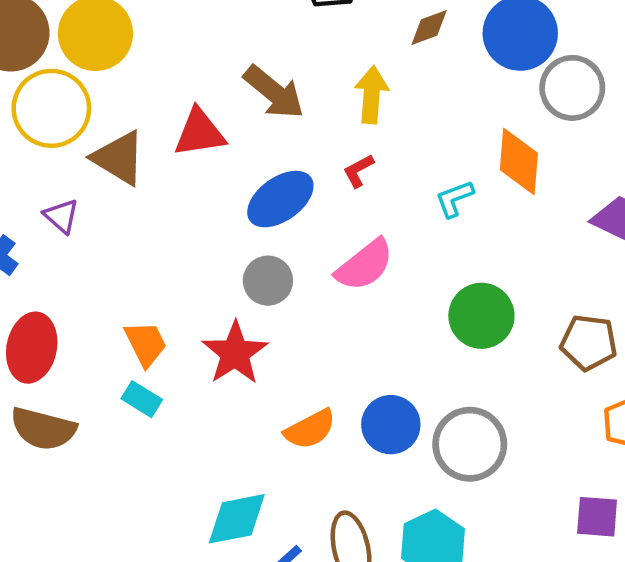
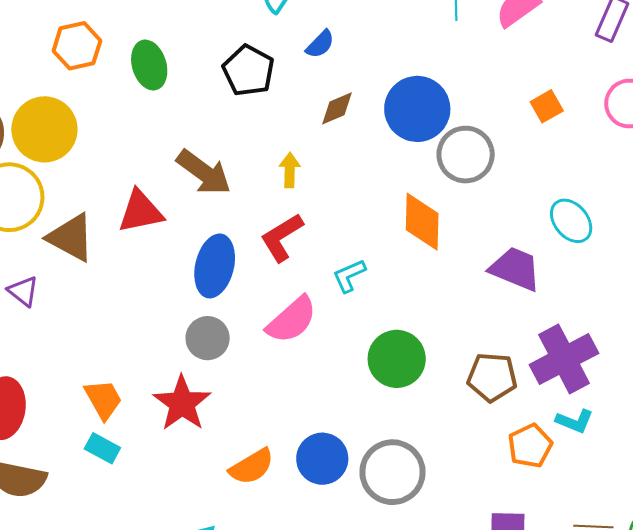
yellow arrow: (372, 95) -> (290, 170), size x0.7
red L-shape: (358, 171) -> (282, 237), size x1.6
blue ellipse: (280, 199) -> (215, 266), turned -38
cyan L-shape: (454, 199) -> (349, 276), moved

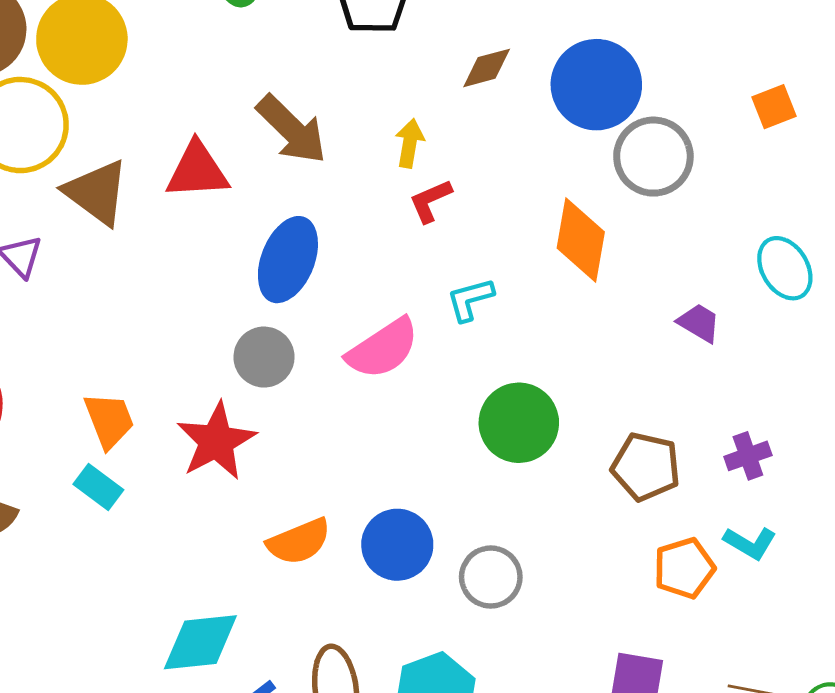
red L-shape: (282, 237) -> (430, 201), moved, size x0.7
purple trapezoid: (515, 269) -> (699, 323), size x0.6
purple cross: (564, 359) -> (748, 456), size x0.5
gray circle: (393, 472) -> (491, 577), size x0.7

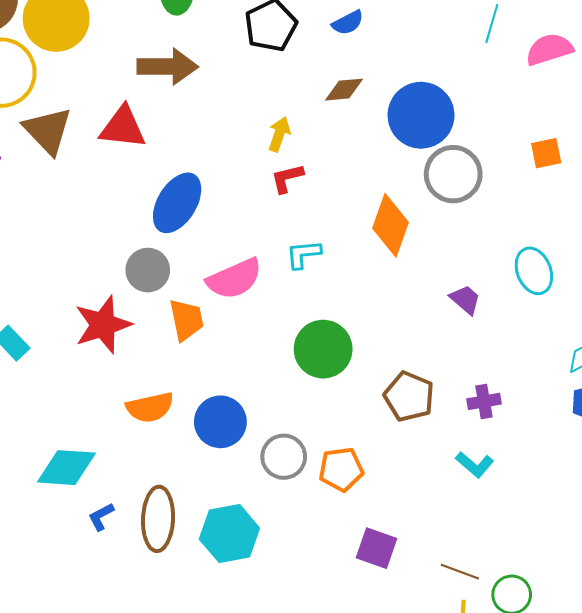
brown arrow: (292, 129) -> (168, 67), moved, turned -54
orange trapezoid: (109, 420) -> (186, 320), moved
orange pentagon: (684, 568) -> (341, 469), moved

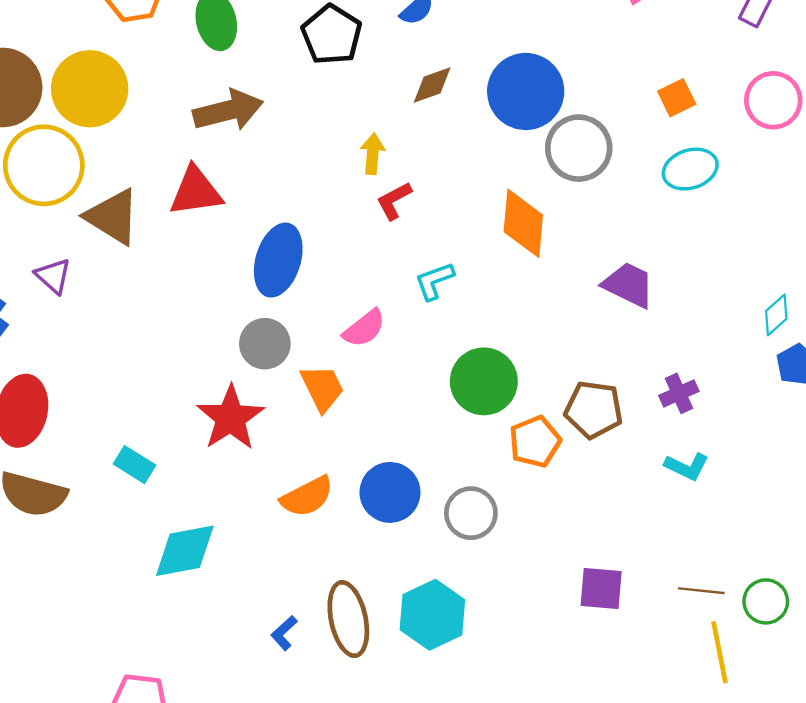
cyan ellipse: (534, 271) -> (690, 169), moved, turned -72
pink semicircle: (234, 279) -> (364, 328), size x0.7
purple trapezoid: (465, 300) -> (629, 285), size x1.4
cyan diamond: (66, 468) -> (185, 551), moved
orange pentagon: (341, 469) -> (535, 442), moved

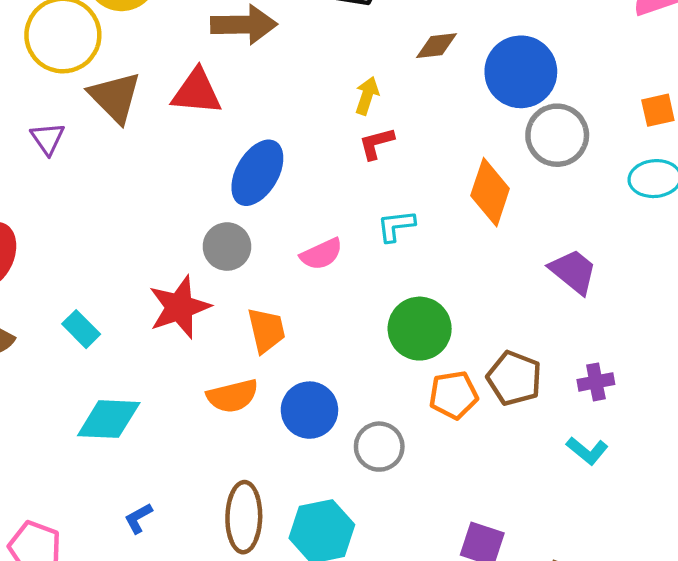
orange trapezoid: (322, 388) -> (266, 330), moved
blue L-shape: (284, 633) -> (138, 518), moved

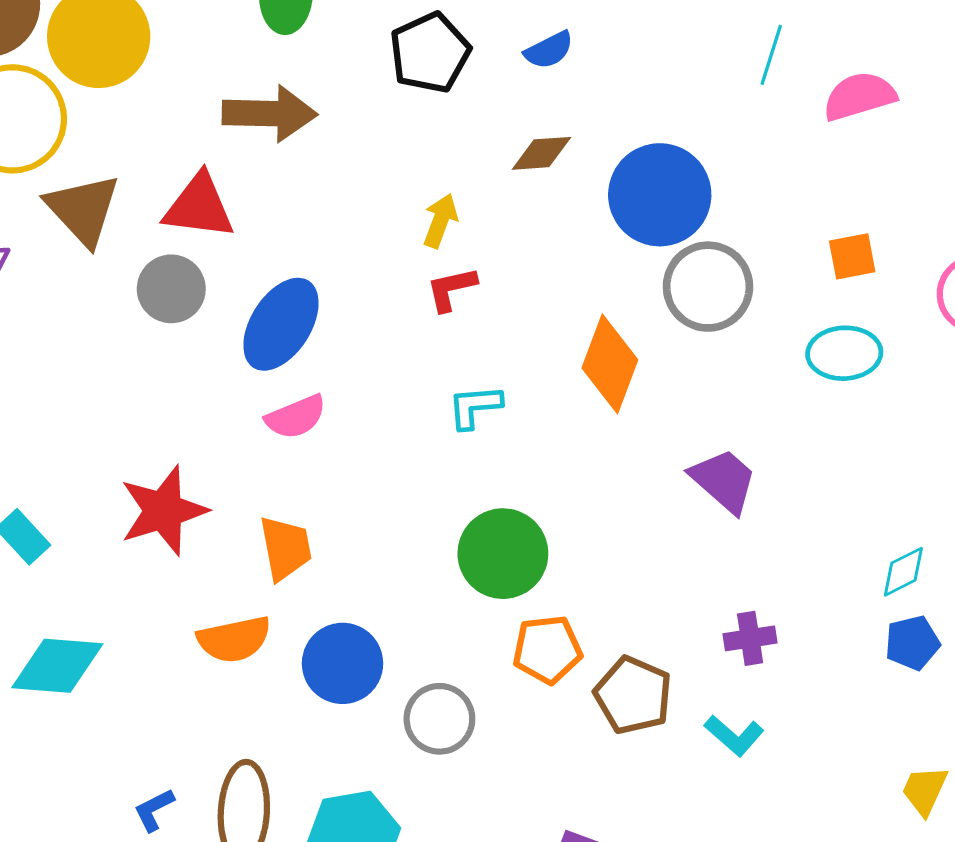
gray circle: (227, 247) -> (171, 289), moved
pink semicircle: (321, 254) -> (296, 417), moved
brown pentagon: (514, 378) -> (633, 695), moved
blue L-shape: (138, 518) -> (154, 810), moved

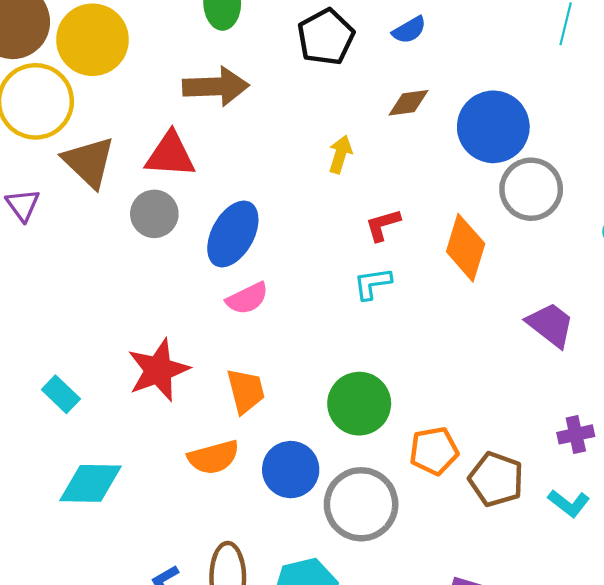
red L-shape: (451, 289) -> (383, 225), moved
green circle: (503, 554) -> (359, 404), moved
gray circle: (439, 719) -> (361, 504), size x1.5

